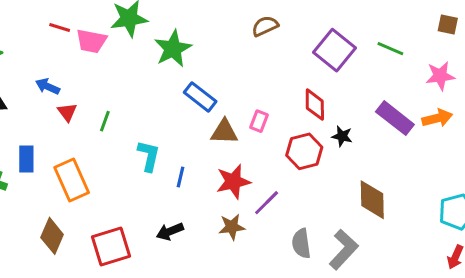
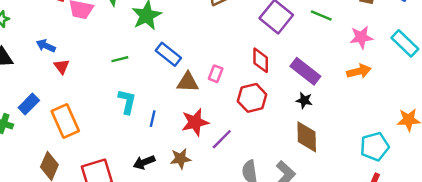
purple rectangle: (395, 118) -> (305, 71), moved
green line: (105, 121) -> (120, 59), moved, turned 56
black star: (342, 136) -> (304, 100), moved
blue rectangle: (26, 159) -> (29, 104), turned 45
brown star: (232, 227) -> (181, 159), moved

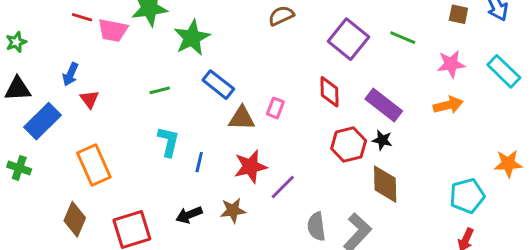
blue arrow: (46, 46) -> (70, 74), turned -90
red hexagon: (252, 98) -> (349, 145), moved
blue rectangle: (29, 104) -> (43, 121), moved, size x1.4

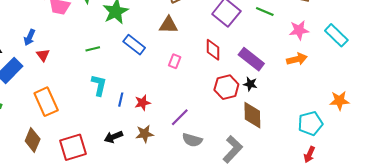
brown triangle: (242, 118) -> (168, 25), moved
red star: (250, 167) -> (142, 103), moved, size x0.7
gray semicircle: (316, 227) -> (192, 140), moved, turned -66

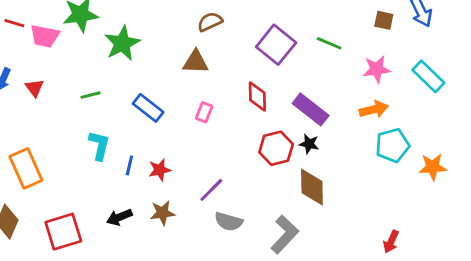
blue rectangle: (134, 45) -> (148, 108), moved
red triangle: (43, 55) -> (35, 88), moved
cyan pentagon: (310, 123) -> (392, 145), moved

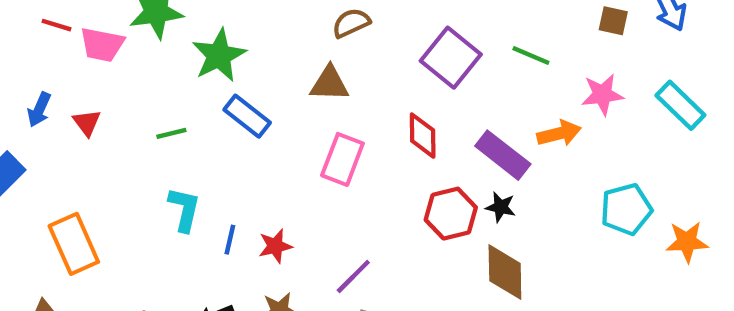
blue rectangle: (148, 108) -> (247, 116), moved
orange arrow: (374, 109) -> (559, 133), moved
pink rectangle: (204, 112) -> (342, 159), size x1.6

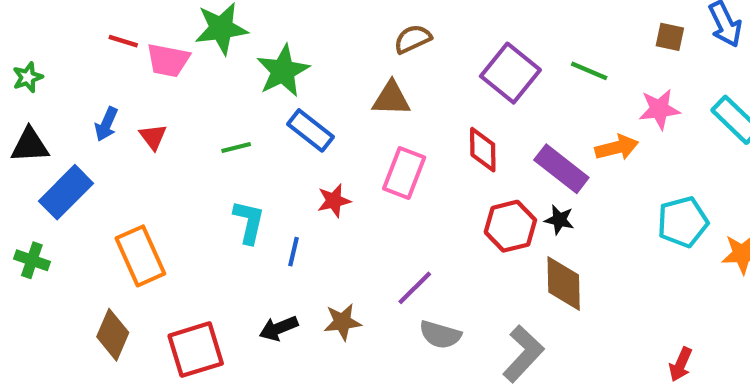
red star: (275, 246) -> (334, 201), moved

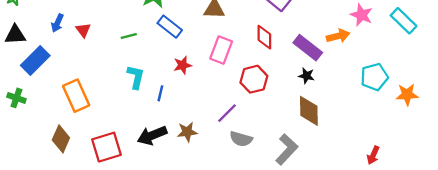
pink star: (659, 109) -> (361, 15), turned 30
red hexagon: (510, 226) -> (254, 79), moved
black arrow: (279, 328) -> (152, 135), size x1.4

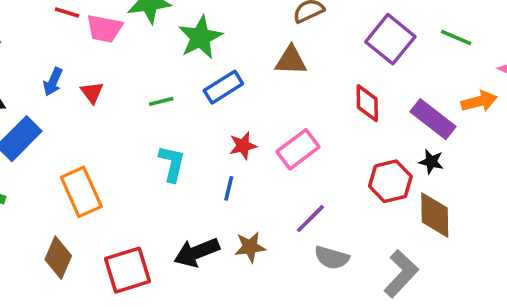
blue rectangle: (170, 27) -> (223, 87), turned -70
pink rectangle: (221, 50) -> (298, 149), moved, turned 32
red hexagon: (254, 79) -> (390, 181), moved
blue line: (160, 93) -> (229, 188), moved

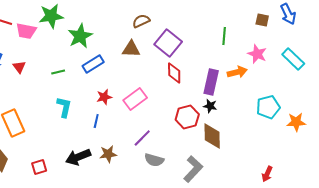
green line: (456, 37) -> (224, 36), turned 72
purple square: (390, 39) -> (168, 43), moved
purple rectangle: (433, 119) -> (211, 82), turned 65
red square: (128, 270) -> (39, 167), size x0.6

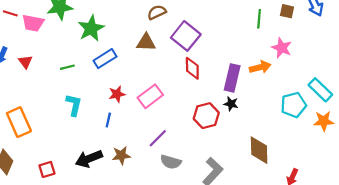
green line: (224, 36) -> (259, 19), moved
cyan rectangle: (293, 59) -> (320, 90), moved
brown diamond: (212, 136) -> (259, 150), moved

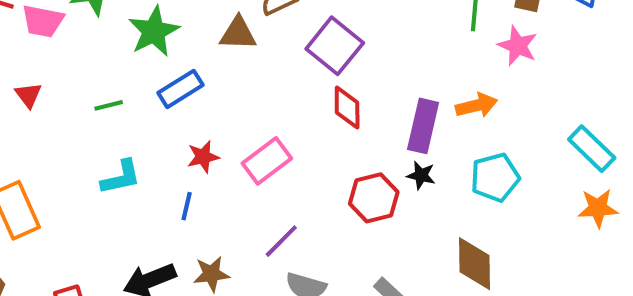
brown triangle: (146, 42) -> (238, 33), moved
pink star: (282, 48) -> (518, 46), moved
cyan L-shape: (74, 105) -> (121, 177), turned 65
cyan pentagon: (293, 105) -> (495, 177), moved

